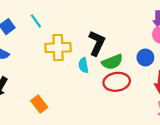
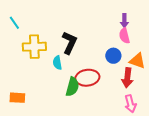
green semicircle: (112, 62) -> (72, 87), moved, turned -54
orange rectangle: (39, 104) -> (17, 98), turned -49

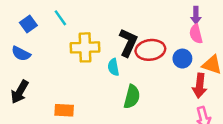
red ellipse: (87, 78) -> (150, 50), moved

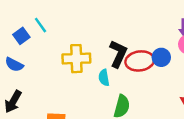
cyan line: (60, 18) -> (41, 25), moved
blue circle: (182, 59) -> (161, 57), moved

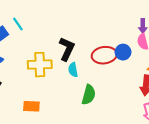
black L-shape: (118, 54) -> (67, 49), moved
yellow cross: (76, 59) -> (40, 65), moved

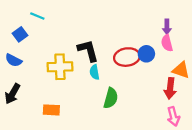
cyan line: (18, 24) -> (37, 16), moved, turned -32
black L-shape: (67, 49) -> (88, 51), turned -40

